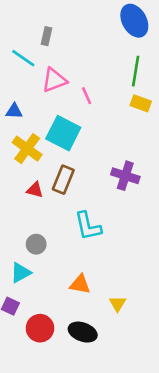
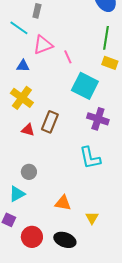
blue triangle: (14, 111) -> (23, 66), moved
cyan square: (63, 133) -> (85, 86), moved
cyan L-shape: (88, 226) -> (90, 158), moved

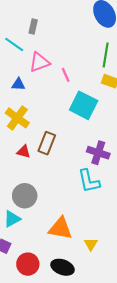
purple cross: (98, 119) -> (98, 153), moved
gray circle: (29, 172) -> (25, 196), size x1.5
orange triangle: (63, 203) -> (60, 228), size x1.4

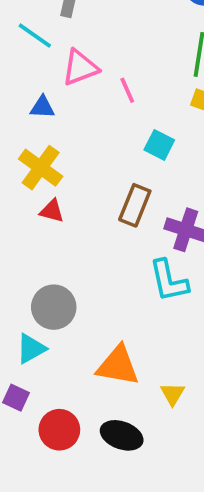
cyan square: (84, 105) -> (159, 145), size x0.6
brown rectangle: (47, 143) -> (135, 205), moved
red triangle: (24, 152) -> (52, 211), moved

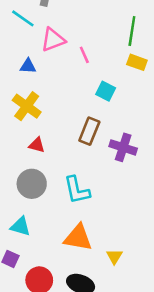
red triangle: (52, 211) -> (37, 145), moved
cyan L-shape: (169, 281) -> (77, 190), moved
gray circle: (54, 307) -> (32, 184), moved
cyan triangle: (31, 349) -> (20, 226), turned 45

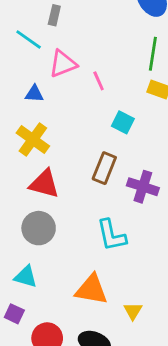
red triangle: (37, 145) -> (44, 184), size x1.6
cyan L-shape: (77, 190) -> (111, 235), moved

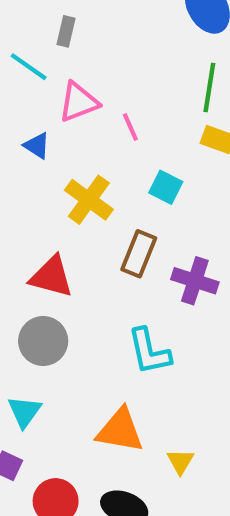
blue triangle: (34, 94) -> (37, 146), turned 30
yellow cross: (33, 140) -> (89, 200), moved
cyan triangle: (26, 277) -> (24, 412), turned 50

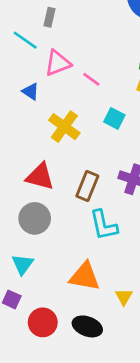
pink line: (130, 127) -> (91, 79), turned -30
brown rectangle: (139, 254) -> (87, 186), moved

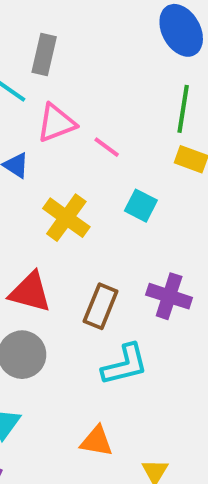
gray rectangle: (49, 17) -> (44, 54), size x1.4
cyan L-shape: (104, 225) -> (125, 365), turned -92
orange triangle: (85, 276) -> (97, 441), size x0.7

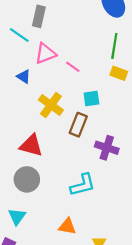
cyan square: (141, 206) -> (91, 98), turned -35
brown rectangle: (101, 306) -> (78, 125), moved

